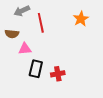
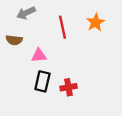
red line: (41, 23) -> (63, 27), moved
pink triangle: (25, 49) -> (39, 55), moved

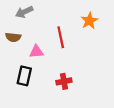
red line: (63, 27) -> (61, 37), moved
black rectangle: (42, 81) -> (24, 76), moved

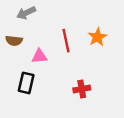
orange star: (89, 21) -> (97, 37), moved
red cross: (64, 81) -> (82, 89), moved

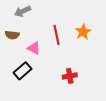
pink triangle: (39, 56) -> (34, 48), turned 32
black rectangle: (26, 83) -> (23, 71), turned 36

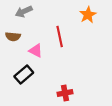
orange star: (83, 32) -> (88, 15), moved
red cross: (70, 76) -> (65, 93), moved

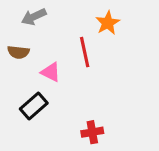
orange star: (88, 15) -> (108, 23), moved

